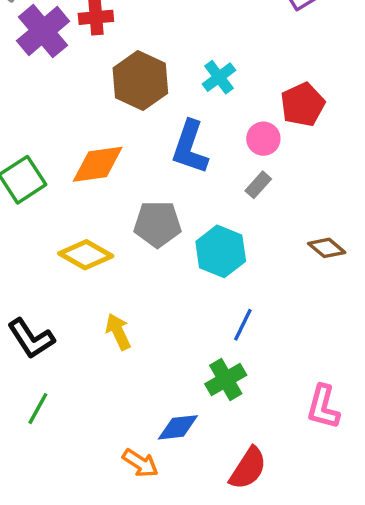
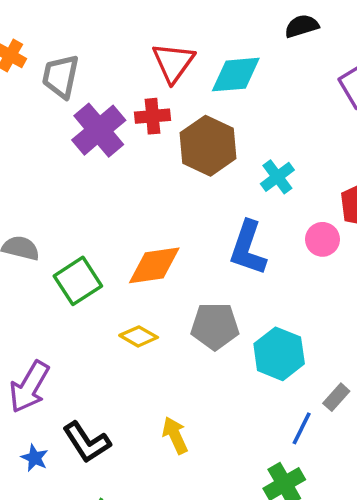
brown hexagon: (140, 81) -> (208, 146), moved
gray rectangle: (258, 185) -> (336, 397), moved
yellow diamond: (86, 255) -> (139, 336), moved, size x0.7

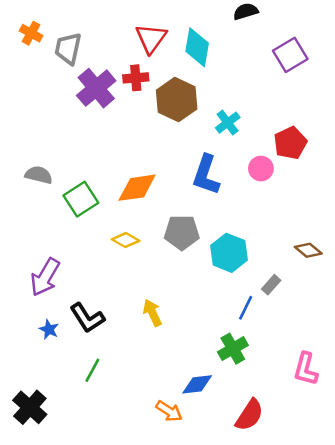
cyan diamond: (236, 75) -> (197, 47), turned -75

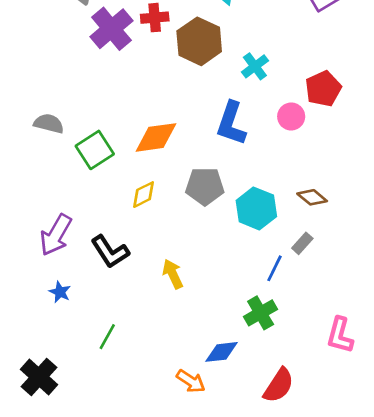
yellow diamond: (126, 240) -> (143, 195), turned -56
brown diamond: (308, 250) -> (312, 197), moved
black L-shape: (87, 318) -> (110, 252), moved

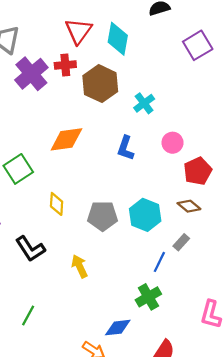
red pentagon: (323, 89) -> (198, 171), moved
blue L-shape: (231, 123) -> (125, 148), size x0.7
orange diamond: (156, 137) -> (66, 139), moved
gray pentagon: (205, 186) -> (103, 216), moved
yellow diamond: (143, 195) -> (57, 204), turned -60

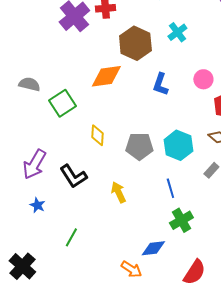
brown hexagon: (100, 84) -> (135, 43), moved
cyan cross: (144, 103) -> (177, 32), moved
blue line: (159, 262) -> (170, 188), moved, turned -42

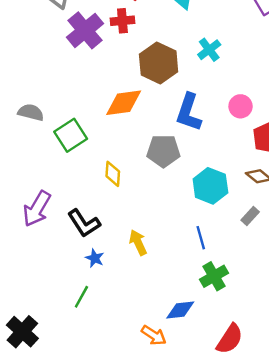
blue L-shape: (160, 84) -> (189, 112), size x1.4
gray pentagon: (139, 146) -> (163, 151), moved
blue star: (37, 205) -> (95, 258), moved

